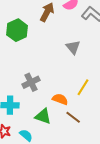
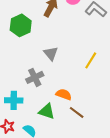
gray triangle: (73, 47) -> (51, 53), moved
yellow line: (83, 87) -> (91, 60), moved

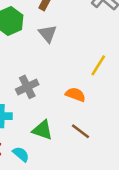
gray triangle: (51, 53) -> (48, 34), moved
orange semicircle: (64, 94) -> (75, 95), moved

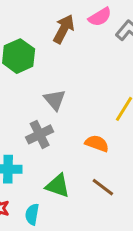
gray triangle: (48, 34) -> (55, 100), moved
cyan semicircle: (21, 154) -> (32, 214), turned -120

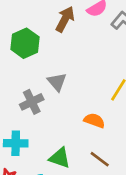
gray cross: (40, 134) -> (32, 102), moved

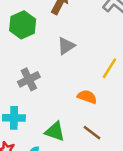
gray triangle: (57, 82) -> (66, 46), moved, turned 36

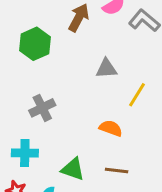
gray triangle: (66, 46) -> (106, 69), moved, turned 30
brown line: (92, 133) -> (117, 171), turned -30

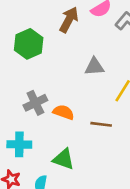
orange semicircle: (111, 128) -> (64, 112), moved
brown line: (117, 171) -> (101, 124), moved

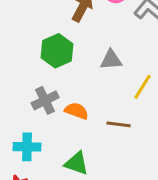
green hexagon: (29, 44) -> (57, 51), moved

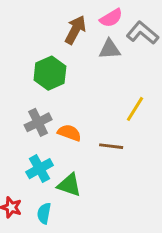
gray triangle: (111, 60) -> (110, 49), moved
cyan cross: (27, 147) -> (40, 169), moved, turned -30

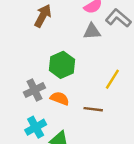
brown arrow: (75, 30) -> (43, 16), moved
green hexagon: (50, 73) -> (62, 65), moved

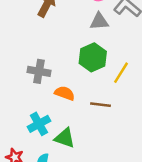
green hexagon: (62, 65) -> (93, 57), moved
gray cross: (34, 90) -> (39, 71), moved, turned 36

